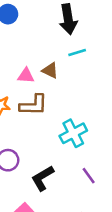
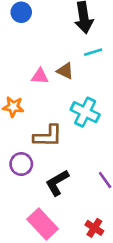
brown L-shape: (34, 105) -> (48, 136), moved
cyan cross: (73, 133) -> (85, 112), moved, turned -36

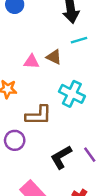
black L-shape: (57, 183) -> (61, 157), moved

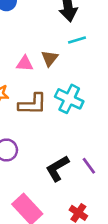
brown triangle: (54, 57) -> (50, 58), turned 42
brown L-shape: (39, 115) -> (33, 104), moved

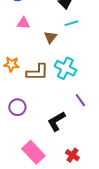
pink triangle: (25, 64) -> (23, 23), moved
purple line: (89, 166) -> (80, 100), moved

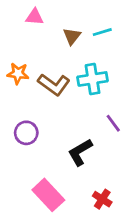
cyan line: (71, 23) -> (102, 32), moved
cyan cross: (65, 68) -> (93, 79), turned -35
brown L-shape: (37, 72) -> (54, 84), turned 35

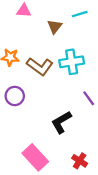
cyan line: (102, 32) -> (80, 14), moved
purple circle: (26, 133) -> (15, 96), moved

